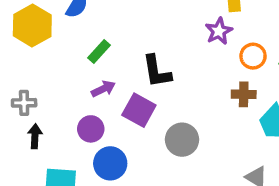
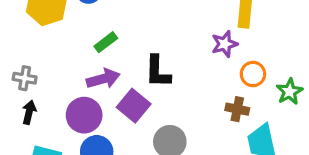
purple arrow: (103, 89) -> (103, 79), size x1.4
purple circle: (91, 129) -> (84, 115), size x1.4

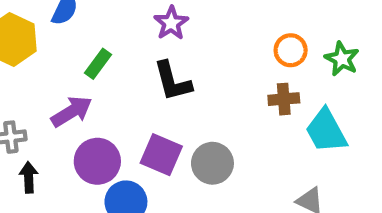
purple star: (225, 44) -> (171, 23), moved
purple arrow: (103, 79) -> (72, 112), moved
purple square: (134, 106) -> (161, 155), moved

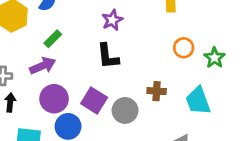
green rectangle: (98, 64) -> (53, 39), moved
brown cross: (284, 99) -> (157, 91), moved

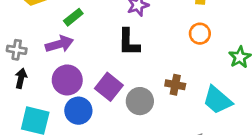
orange circle: (184, 48) -> (200, 34), moved
cyan trapezoid: (198, 101) -> (217, 100), turned -36

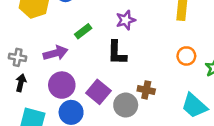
green rectangle: (73, 17) -> (83, 31), moved
orange circle: (200, 34) -> (186, 56), moved
brown cross: (175, 85) -> (146, 90), moved

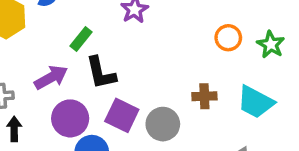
black L-shape: (117, 53) -> (101, 73), moved
brown cross: (146, 90) -> (204, 96), moved

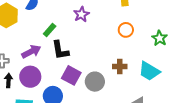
orange circle: (228, 38) -> (126, 30), moved
purple circle: (70, 118) -> (30, 77), moved

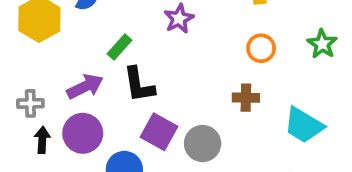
green star: (160, 38) -> (322, 44), moved
brown cross: (120, 67) -> (246, 98), moved

